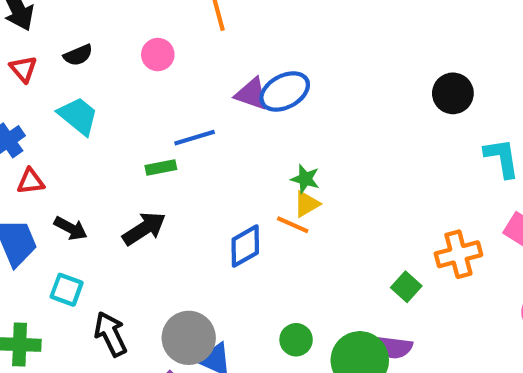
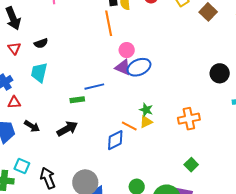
pink circle: (158, 55) -> (127, 50), moved
cyan trapezoid: (78, 116) -> (39, 73), turned -120
orange line: (293, 225) -> (129, 126), moved
orange cross: (458, 254) -> (189, 119), moved
cyan square: (67, 290) -> (22, 166), moved

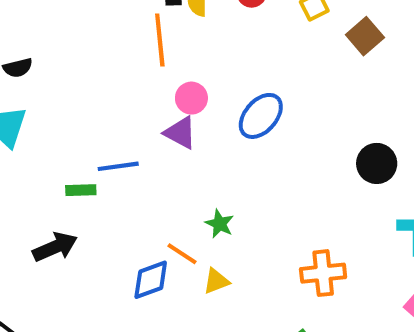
blue ellipse: (139, 67) -> (261, 116), moved, turned -30
orange cross: (189, 119) -> (323, 273), moved
yellow triangle: (146, 122) -> (216, 281), moved

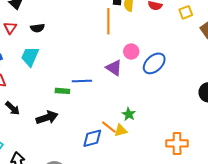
pink circle: (191, 98) -> (131, 51), moved
yellow triangle: (216, 281) -> (121, 130), moved

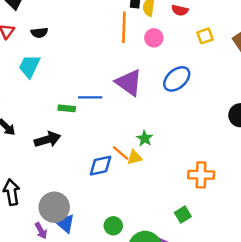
yellow square: (186, 12) -> (205, 36), moved
pink circle: (131, 51) -> (154, 38), moved
purple triangle: (114, 68) -> (129, 83), size x1.4

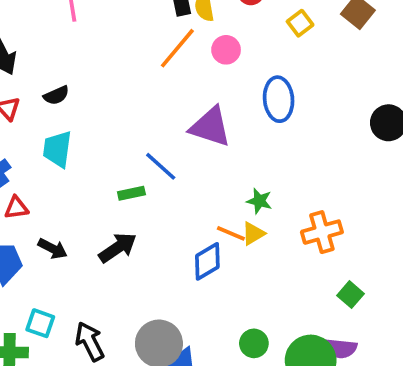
orange line: (124, 27) -> (177, 48), turned 56
blue ellipse: (177, 79) -> (279, 99), turned -36
blue line: (90, 97) -> (161, 166), turned 60
orange cross: (201, 175) -> (322, 232), moved

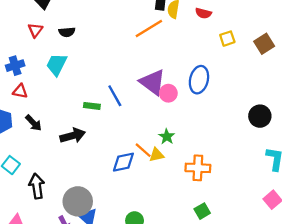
pink circle: (226, 50) -> (168, 93), moved

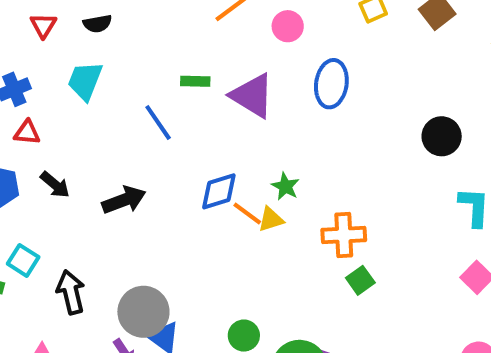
pink circle: (168, 93) -> (288, 26), moved
blue line: (115, 96) -> (158, 122), moved
green rectangle: (92, 106) -> (195, 81), moved
blue diamond: (123, 162) -> (219, 191), moved
green square: (202, 211) -> (360, 280), moved

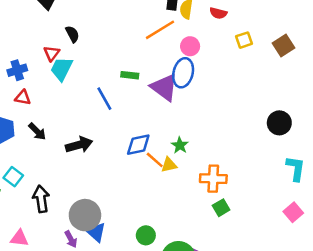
black semicircle: (97, 24) -> (72, 34), turned -112
red triangle: (43, 25) -> (52, 53), moved
blue ellipse: (331, 84) -> (183, 73), moved

